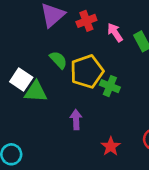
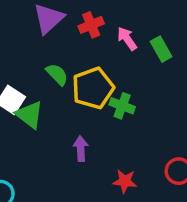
green triangle: (36, 92) -> (29, 115), turned 35
red star: (111, 146) -> (125, 181), turned -30

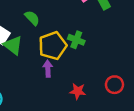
yellow pentagon: (93, 88) -> (53, 46), moved

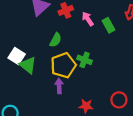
green semicircle: (32, 18) -> (56, 40), moved, turned 72

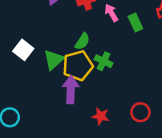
green semicircle: (56, 40) -> (82, 41), moved
green triangle: (28, 65) -> (54, 60), moved, turned 36
purple arrow: (59, 86) -> (71, 90), size x1.5

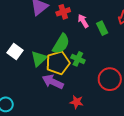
green semicircle: (82, 41) -> (61, 44), size x1.5
purple arrow: (71, 90) -> (53, 82), turned -65
red circle: (140, 112) -> (110, 79), moved, size x1.5

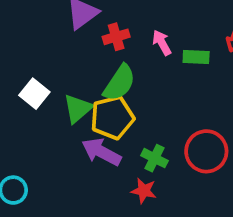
red cross: (63, 12) -> (116, 37), moved
green rectangle: (102, 28) -> (196, 57), turned -64
green cross: (78, 59) -> (155, 158), moved

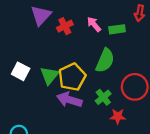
green semicircle: (119, 83) -> (105, 60), moved
green cross: (155, 158) -> (103, 97), turned 35
red star: (144, 191) -> (118, 116), moved

